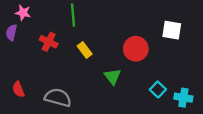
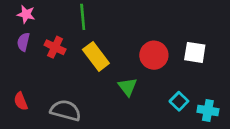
white square: (172, 30) -> (195, 52), moved
purple semicircle: (11, 32) -> (23, 42), moved
yellow rectangle: (85, 50) -> (96, 56), size x1.5

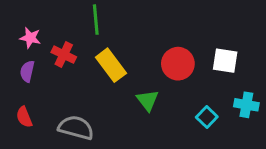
pink star: (26, 14) -> (30, 38), moved
purple semicircle: (23, 42) -> (27, 71), moved
cyan cross: (208, 110) -> (246, 105), moved

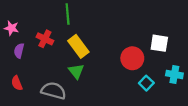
pink star: (30, 38) -> (11, 28), moved
red circle: (178, 64) -> (132, 58), moved
green triangle: (147, 100) -> (76, 71), moved

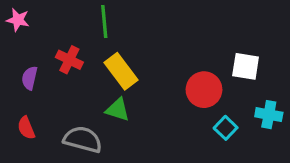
pink star: (11, 28) -> (18, 20), moved
green triangle: (76, 71) -> (118, 110), turned -35

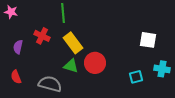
red circle: (204, 90) -> (95, 63), moved
cyan square: (226, 128) -> (136, 77), turned 32

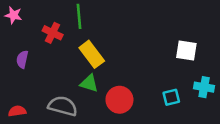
red cross: (42, 36) -> (53, 33), moved
red circle: (95, 63) -> (119, 100), moved
red semicircle: (16, 77) -> (17, 111), moved, turned 104

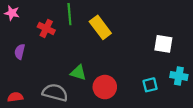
yellow rectangle: (92, 54) -> (100, 27), moved

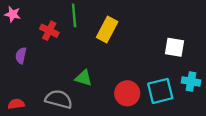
yellow rectangle: (100, 27) -> (107, 30), turned 65
cyan square: (150, 85) -> (160, 91), size x1.6
red circle: (105, 87) -> (127, 93), moved

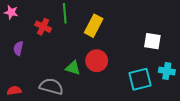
red circle: (127, 93) -> (97, 61), moved

